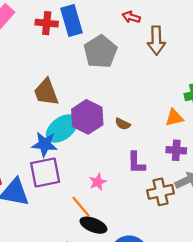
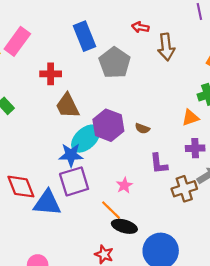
red cross: (47, 23) -> (51, 74), moved

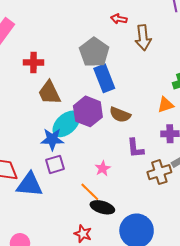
blue rectangle: (85, 36) -> (104, 78), moved
brown semicircle: (142, 128) -> (120, 115), size x1.5
purple square: (74, 181) -> (55, 164), size x0.7

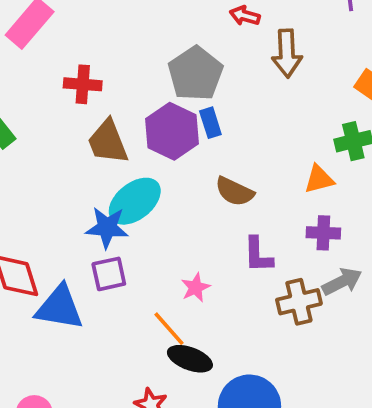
blue rectangle: (104, 78) -> (210, 123), size x0.6
purple hexagon: (88, 111) -> (172, 131), moved

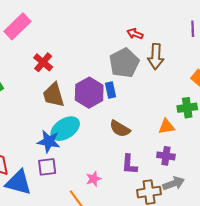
gray pentagon: (195, 74) -> (124, 63), moved
red cross: (83, 84) -> (43, 62), turned 30

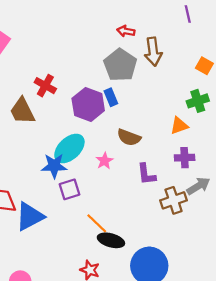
red cross: (43, 62) -> (45, 86), moved
brown trapezoid: (54, 95) -> (22, 111), moved
purple square: (47, 167) -> (69, 189), moved
pink star: (94, 179) -> (104, 161), moved
blue triangle: (18, 182) -> (30, 216), turned -32

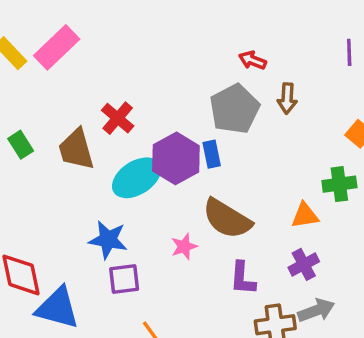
brown arrow: (153, 52) -> (287, 98), size x0.7
brown semicircle: (129, 137) -> (227, 219), size x1.4
cyan ellipse: (69, 148) -> (137, 178), moved
purple cross: (185, 158) -> (304, 264), turned -36
blue triangle: (30, 216) -> (57, 308), turned 32

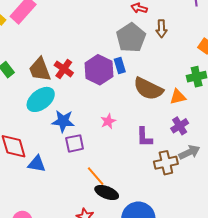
red cross: (118, 118) -> (64, 69), moved
cyan ellipse: (137, 178) -> (41, 99), moved
brown semicircle: (227, 219) -> (148, 89), moved
blue triangle: (57, 308) -> (37, 164), size x0.7

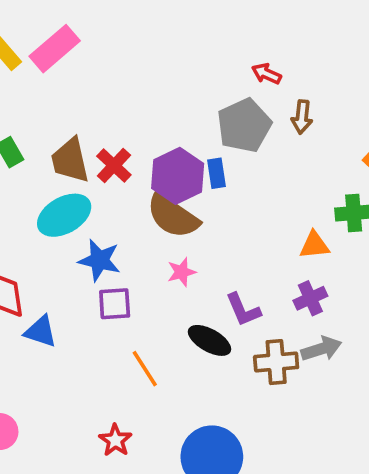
brown semicircle: (148, 89) -> (173, 216), moved
purple L-shape: (144, 137) -> (243, 310), turned -30
black ellipse: (107, 193) -> (210, 340), moved

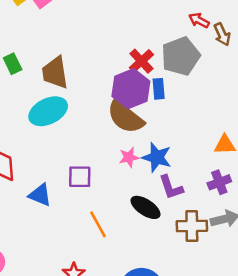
brown arrow: (302, 117) -> (222, 34), moved, turned -35
red cross: (114, 166) -> (141, 61), moved
blue star: (99, 260) -> (157, 157), moved
blue triangle: (41, 331) -> (40, 195), moved

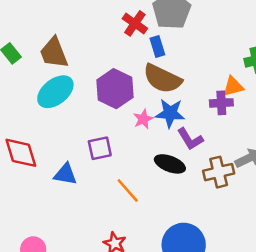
purple hexagon: (131, 89) -> (115, 89), moved
brown semicircle: (125, 117) -> (162, 79), moved
purple cross: (219, 182) -> (221, 103), moved, turned 30

